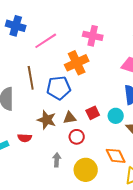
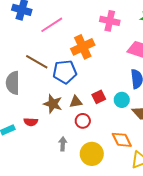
pink cross: (93, 36) -> (110, 21), moved
brown line: (31, 78) -> (37, 62), turned -50

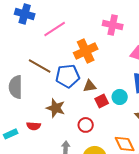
cyan circle: (122, 100) -> (120, 97), moved
brown triangle: (76, 102) -> (90, 86), moved

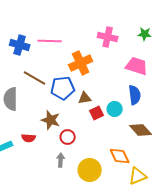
blue cross: (25, 14) -> (20, 45), moved
pink line: (55, 29) -> (50, 41), turned 35
red circle: (86, 125) -> (68, 137), moved

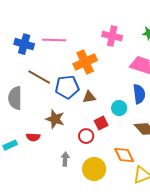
red square: (97, 113) -> (101, 123), moved
red circle: (68, 137) -> (86, 136), moved

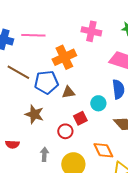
red semicircle: (33, 137) -> (12, 144), moved

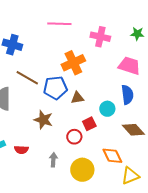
pink line: (33, 35) -> (59, 24), moved

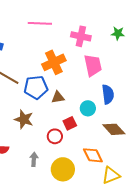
pink trapezoid: (129, 66) -> (93, 65), moved, turned 60

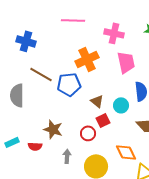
brown triangle: (58, 97) -> (97, 101), moved, turned 48
brown star: (24, 119) -> (53, 129), moved

